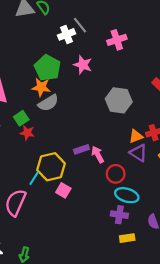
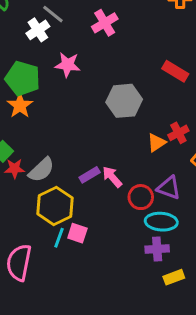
orange star: (41, 87) -> (20, 106), turned -30
gray semicircle: (48, 103) -> (41, 170), moved
purple triangle: (138, 153) -> (169, 188), moved
cyan line: (34, 178) -> (59, 238), moved

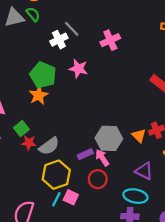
gray hexagon: (124, 101) -> (109, 138), moved
orange triangle: (156, 143) -> (139, 136), turned -48
red circle: (141, 197) -> (98, 179), moved

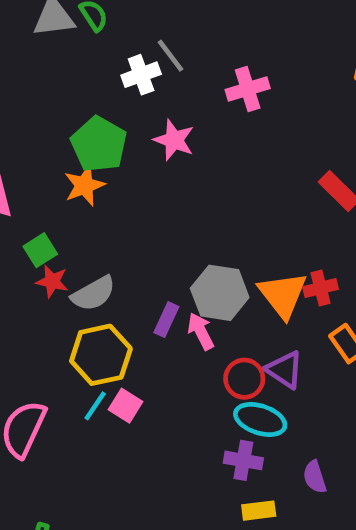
orange triangle: (139, 136) -> (283, 295), size x1.6
purple rectangle: (85, 154) -> (166, 320), turned -48
red circle: (98, 179) -> (244, 379), moved

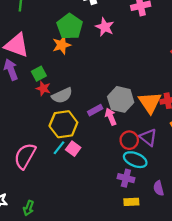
purple rectangle: (166, 320) -> (95, 110), turned 32

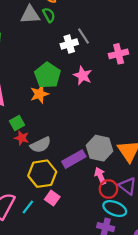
purple rectangle: (95, 110) -> (74, 159), size x1.5
pink arrow: (111, 117) -> (100, 176), moved
cyan line: (59, 148) -> (28, 207), moved

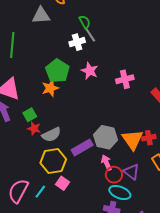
green semicircle: (49, 15) -> (85, 22), moved
pink cross: (119, 54) -> (125, 79), moved

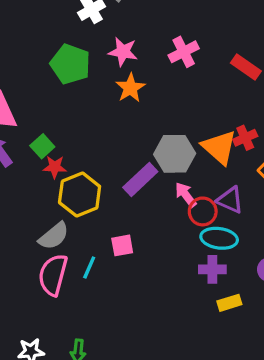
orange star: (50, 88) -> (130, 88), moved
gray semicircle: (51, 135) -> (54, 236), moved
yellow hexagon: (53, 161) -> (80, 194), moved
pink square: (63, 183) -> (122, 245), turned -32

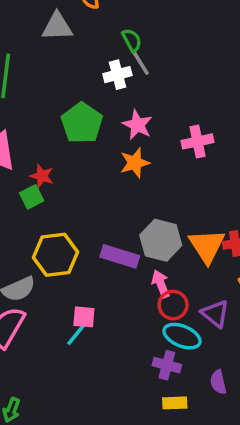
red star: (55, 167) -> (42, 176), moved
purple rectangle: (140, 179) -> (120, 256), turned 45
purple triangle: (230, 200) -> (215, 314), moved
cyan line: (89, 268) -> (76, 335), moved

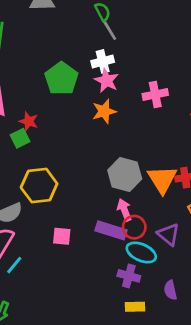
white cross: (117, 75) -> (103, 61), moved
purple rectangle: (120, 256) -> (111, 230), moved
cyan line: (76, 335) -> (14, 265), moved

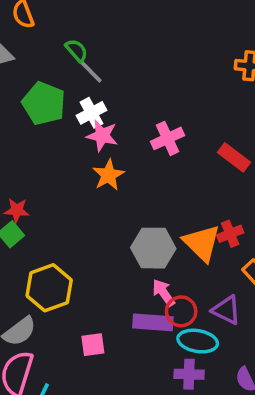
green pentagon: (61, 79) -> (44, 103), moved

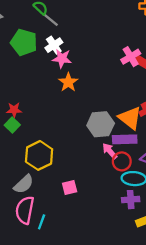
pink cross: (168, 138) -> (131, 57), moved
purple rectangle: (153, 322) -> (125, 139), moved

